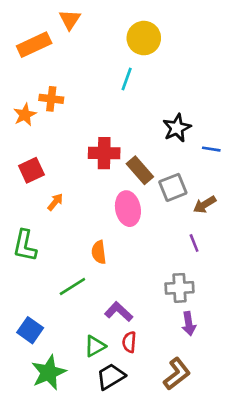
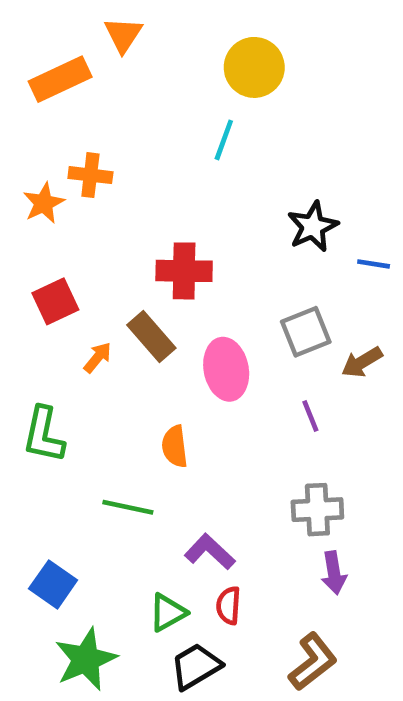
brown rectangle: (140, 170) -> (151, 336), moved
purple line: (194, 243) -> (310, 416), moved
green line: (72, 287) -> (128, 507), turned 44

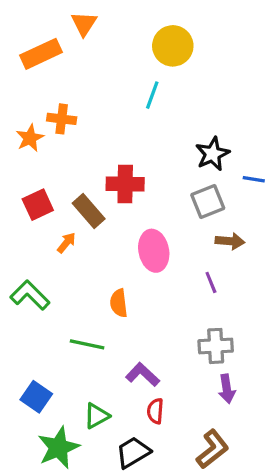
gray square: (306, 332) -> (208, 201), moved
brown rectangle: (151, 336) -> (89, 211), moved
brown arrow: (362, 362) -> (230, 241), moved, turned -144
green L-shape: (44, 435) -> (30, 295), turned 123
green triangle: (168, 613) -> (97, 416), moved

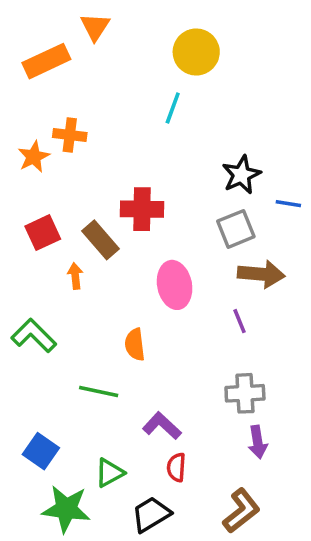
brown arrow: (230, 241) -> (261, 274), size x1.4
orange arrow: (66, 243) -> (75, 276), turned -45
green star: (58, 448) -> (66, 509), turned 30

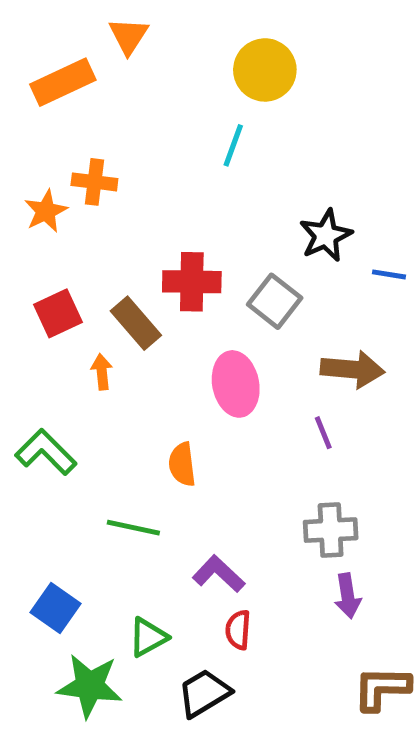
gray square: (236, 229) -> (275, 301), moved, turned -30
brown L-shape: (241, 511) -> (382, 688), moved, turned -141

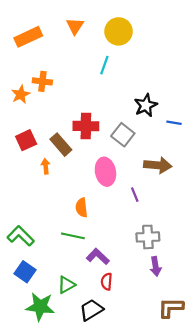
orange triangle: (129, 36) -> (75, 26), moved
purple line: (323, 433) -> (135, 195), moved
green L-shape: (46, 452) -> (21, 236), moved
green line: (133, 528) -> (73, 236), moved

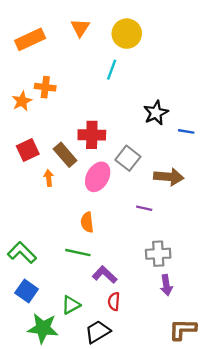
gray square: (123, 135) -> (128, 158), moved
pink ellipse: (105, 172) -> (98, 177), moved, turned 40
purple line: (135, 195) -> (144, 208), turned -56

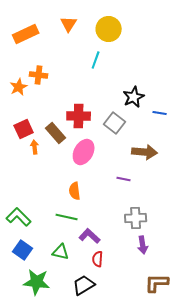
gray square: (128, 158) -> (115, 123), moved
orange arrow: (49, 178) -> (35, 147), moved
green triangle: (71, 305) -> (61, 252), moved, turned 42

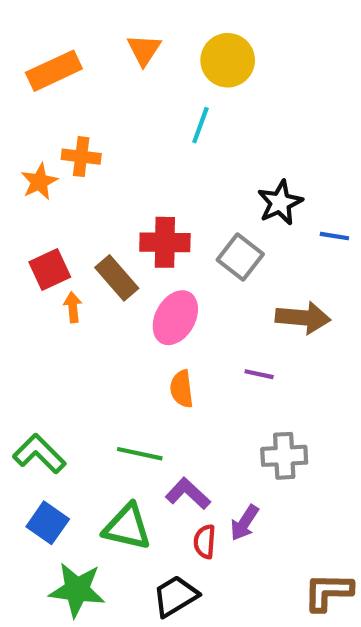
orange semicircle: (75, 191) -> (182, 389), moved
purple arrow: (143, 245) -> (244, 523), moved, turned 42
green triangle: (61, 252) -> (127, 527), size x1.4

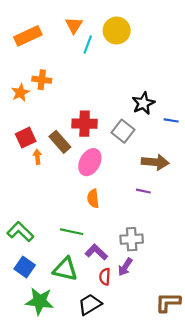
cyan line: (200, 125) -> (88, 44), moved
purple line: (259, 374) -> (143, 191), moved
gray cross: (284, 456) -> (132, 239), moved

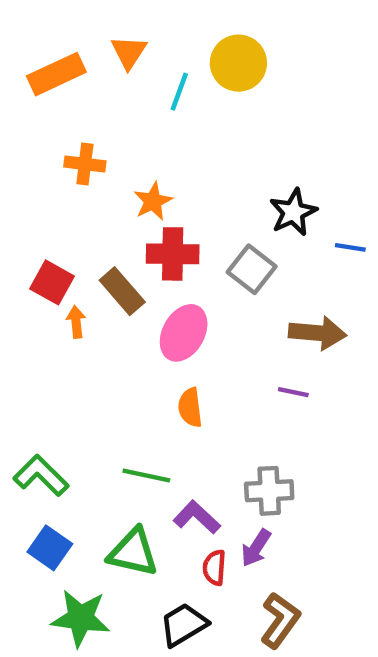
orange triangle: (74, 25) -> (129, 52), moved
orange star: (20, 93) -> (153, 201), moved
red square: (26, 138) -> (52, 282), turned -36
brown L-shape: (168, 302) -> (280, 620), moved, turned 125

